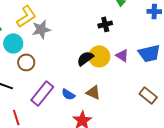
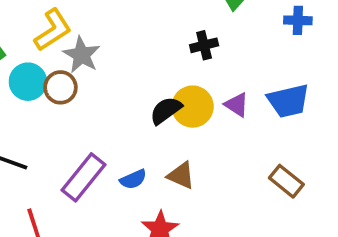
gray star: (41, 29) -> (82, 55), turned -30
brown circle: (26, 62) -> (60, 87), moved
blue semicircle: (68, 94) -> (133, 179), turned -56

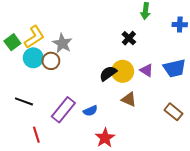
yellow L-shape: (53, 30) -> (34, 37), moved
black cross: (204, 45) -> (129, 38), turned -32
brown triangle: (181, 175) -> (129, 99), moved

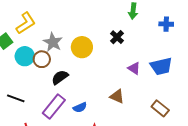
yellow L-shape: (34, 37) -> (26, 23), moved
yellow circle: (123, 71) -> (82, 47), moved
black semicircle: (108, 73) -> (60, 77), moved

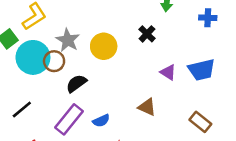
cyan circle: (25, 56) -> (33, 57), size x1.4
black line: (16, 98) -> (22, 109), turned -60

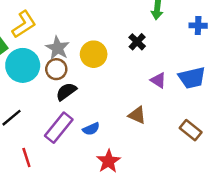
brown circle: (54, 61) -> (56, 69), moved

